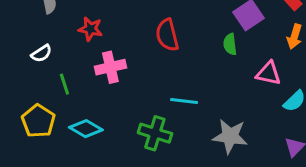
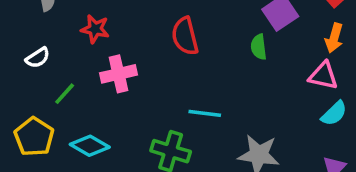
pink triangle: (268, 73) -> (323, 76), moved
green line: (64, 84) -> (65, 94), turned 60

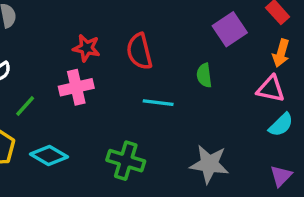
red star: (95, 29) -> (87, 48), moved
green semicircle: (259, 47) -> (204, 75), moved
cyan line: (205, 113) -> (158, 103), moved

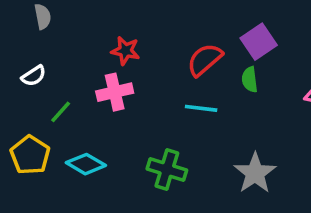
purple square: (230, 29) -> (259, 42), moved
red semicircle: (139, 51) -> (205, 60), moved, turned 63
gray star: (209, 164) -> (255, 173), turned 30

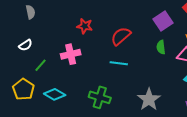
purple square: (259, 42) -> (163, 21), moved
red star: (125, 51) -> (85, 26), moved
green semicircle: (250, 79) -> (161, 47), moved

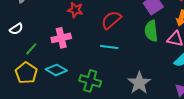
green semicircle: (161, 47) -> (151, 31), size x1.5
yellow pentagon: (23, 89) -> (26, 73), moved
cyan diamond: (55, 94) -> (56, 70), moved

